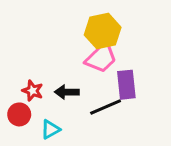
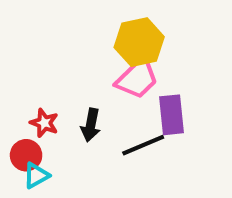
black arrow: (67, 92) -> (91, 125), turned -80
cyan triangle: (50, 129) -> (36, 175), moved

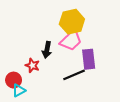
red star: (44, 123) -> (32, 65), moved
black arrow: (91, 125) -> (47, 50), moved

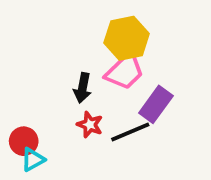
purple rectangle: (89, 59) -> (156, 104), turned 42
red star: (32, 65) -> (90, 125), moved

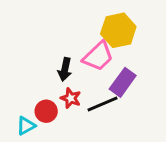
yellow hexagon: (127, 38) -> (118, 30), moved
red circle: (24, 141) -> (46, 111), moved

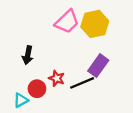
pink trapezoid: (98, 56) -> (67, 22), moved
black arrow: (65, 69) -> (28, 55), moved

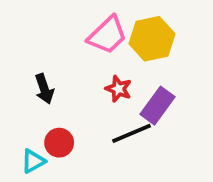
black arrow: (28, 55) -> (44, 89), turned -30
red star: (57, 78) -> (119, 89), moved

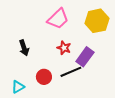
yellow hexagon: (152, 39) -> (97, 21), moved
red circle: (59, 143) -> (44, 77), moved

